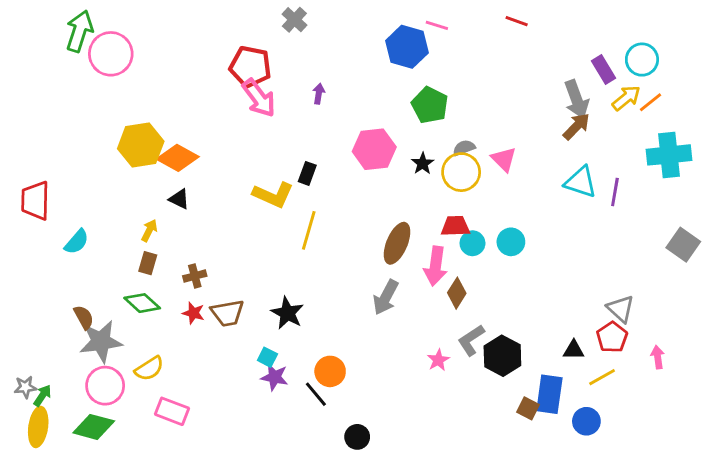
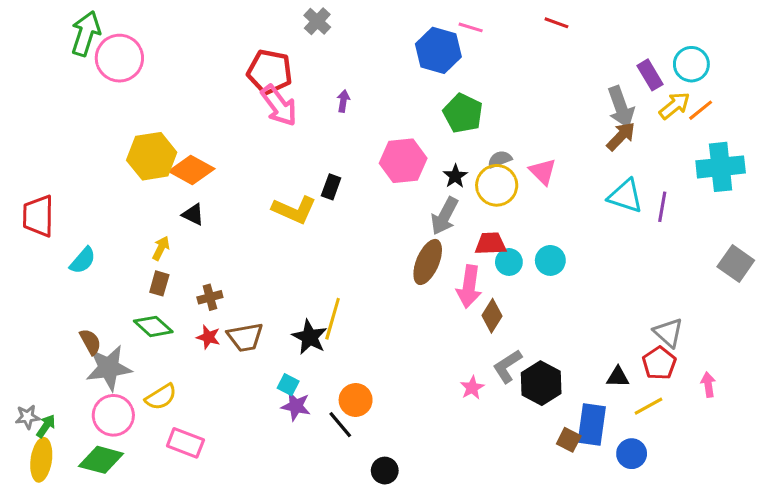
yellow line: (309, 230) -> (333, 319), moved
gray arrow: (386, 297) -> (445, 216), moved

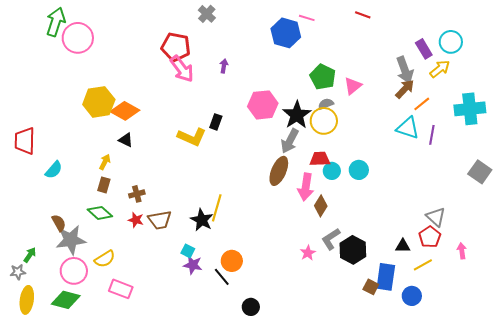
orange line: (701, 110) -> (422, 104), moved
green pentagon: (463, 113) -> (323, 77), moved
pink triangle: (543, 172) -> (353, 86), moved, turned 36
black star: (455, 176) -> (297, 115), size x1.8
green arrow: (46, 426) -> (30, 255), moved

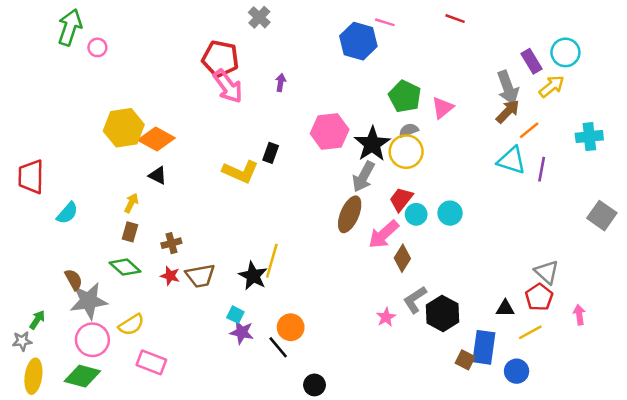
pink circle: (78, 38) -> (97, 47), size x0.5
cyan cross: (470, 109) -> (589, 137), size x0.7
red trapezoid: (320, 159) -> (401, 199), turned -50
pink arrow: (306, 187) -> (384, 234), turned 40

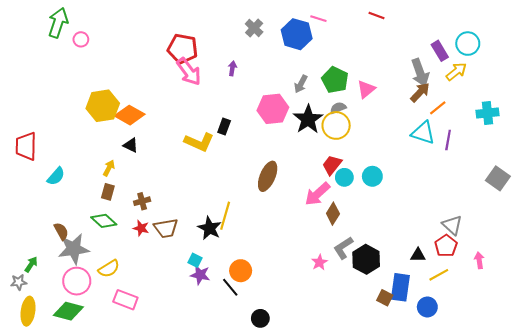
gray cross: (259, 17) -> (254, 28), moved
gray arrow: (363, 177) -> (301, 84), moved, size x0.7
brown ellipse: (350, 214) -> (268, 176), moved

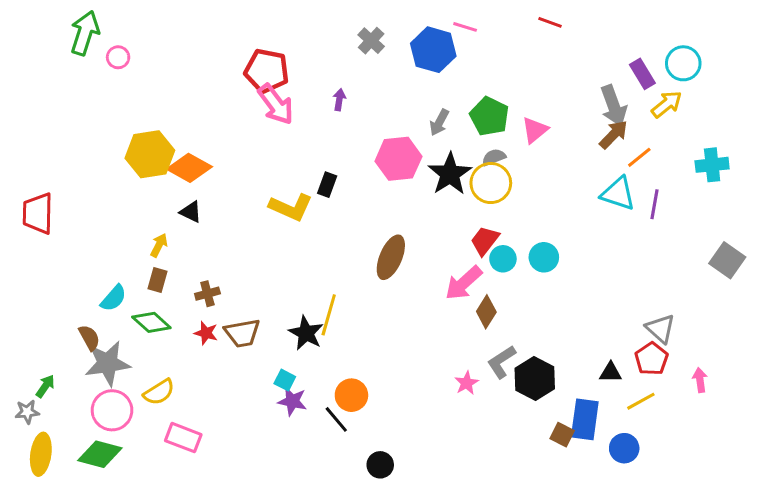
cyan semicircle: (56, 176) -> (114, 298), moved

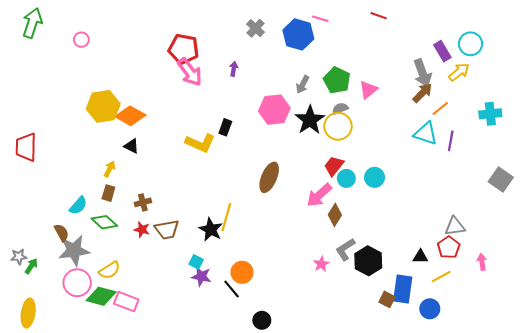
green arrow: (85, 33) -> (32, 23), moved
gray triangle: (661, 328) -> (455, 226), turned -50
gray star: (27, 412) -> (19, 257), moved
green diamond: (100, 454) -> (101, 296), moved

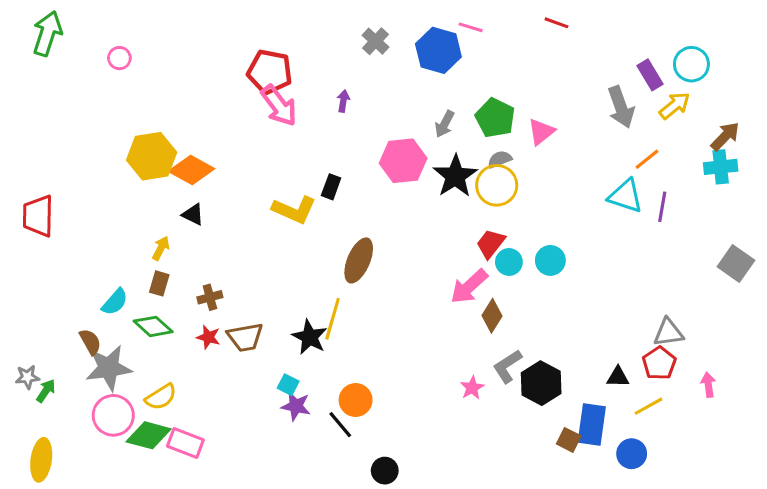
brown arrow: (423, 93) -> (725, 136), moved
brown ellipse: (269, 177) -> (359, 260), moved

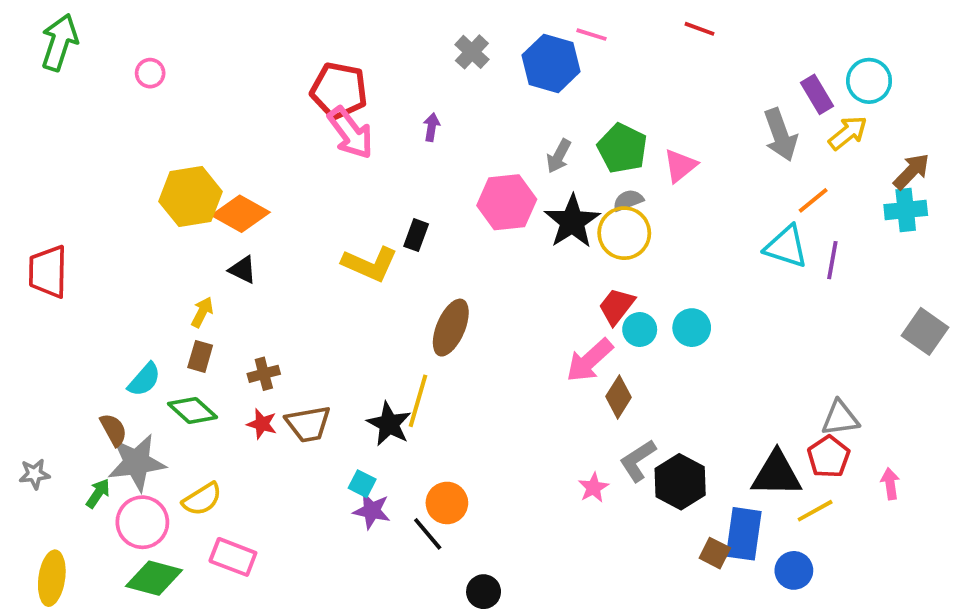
black triangle: (618, 377) -> (777, 474), size x1.8
green arrow: (46, 391) -> (98, 493), moved
green diamond: (149, 435) -> (154, 578), moved

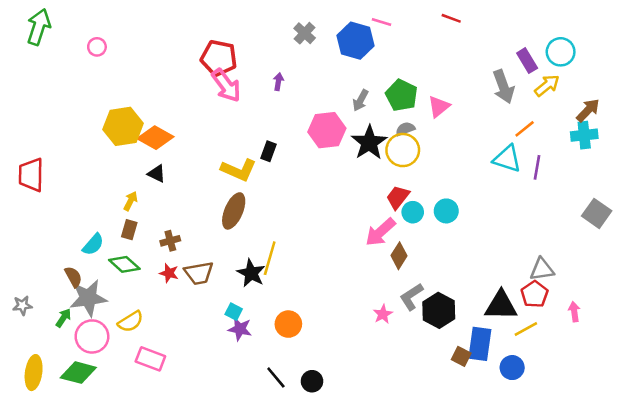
brown ellipse: (451, 328) -> (234, 211), moved
black line: (428, 534) -> (276, 378), moved
green diamond: (154, 578) -> (78, 373), moved

